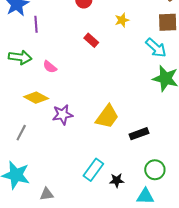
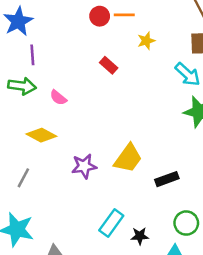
purple line: (36, 24) -> (32, 55), moved
purple star: (63, 115) -> (84, 166), moved

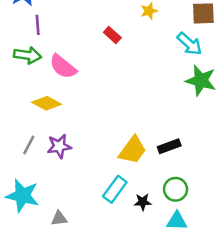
pink semicircle: (58, 98) -> (63, 67), size x1.6
yellow trapezoid: (128, 158) -> (133, 150), moved
purple star: (84, 166) -> (59, 146), moved
green circle: (186, 223) -> (176, 189), moved

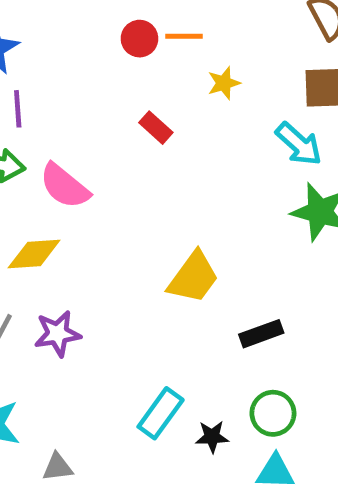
yellow diamond: (47, 103) -> (34, 254), turned -32
yellow trapezoid: (133, 150) -> (193, 277), moved

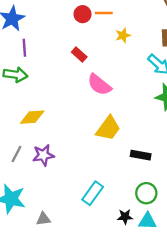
red rectangle: (156, 128) -> (79, 54), moved
pink semicircle: (65, 186) -> (99, 85), moved
black rectangle: (261, 334) -> (141, 155), turned 30
black star: (212, 437) -> (125, 217), moved

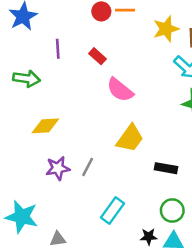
yellow star: (123, 35) -> (166, 29), moved, size x1.5
purple line: (24, 48) -> (58, 49), moved
gray line: (16, 154) -> (88, 167), moved

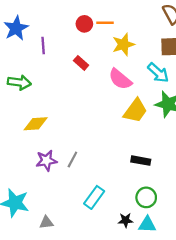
yellow star: (166, 29) -> (123, 44), moved
purple line: (58, 49) -> (43, 46), moved
pink semicircle: (120, 90) -> (120, 79), moved
yellow trapezoid: (130, 138) -> (135, 111), moved

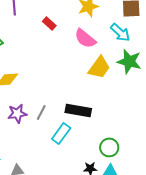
black rectangle: (141, 161) -> (78, 110), moved, size x1.4
cyan rectangle: (94, 197) -> (61, 133), moved

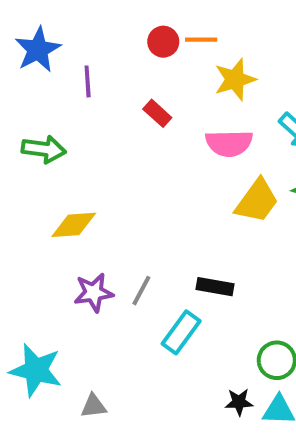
pink semicircle: (85, 38) -> (229, 143), turned -40
black rectangle: (78, 110) -> (215, 287), size x0.7

